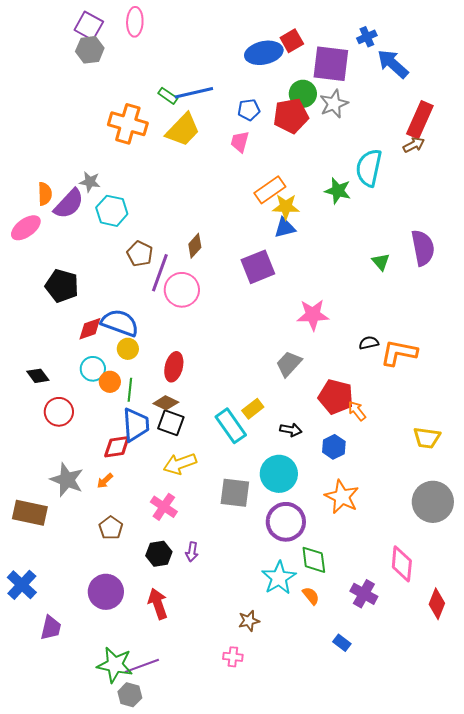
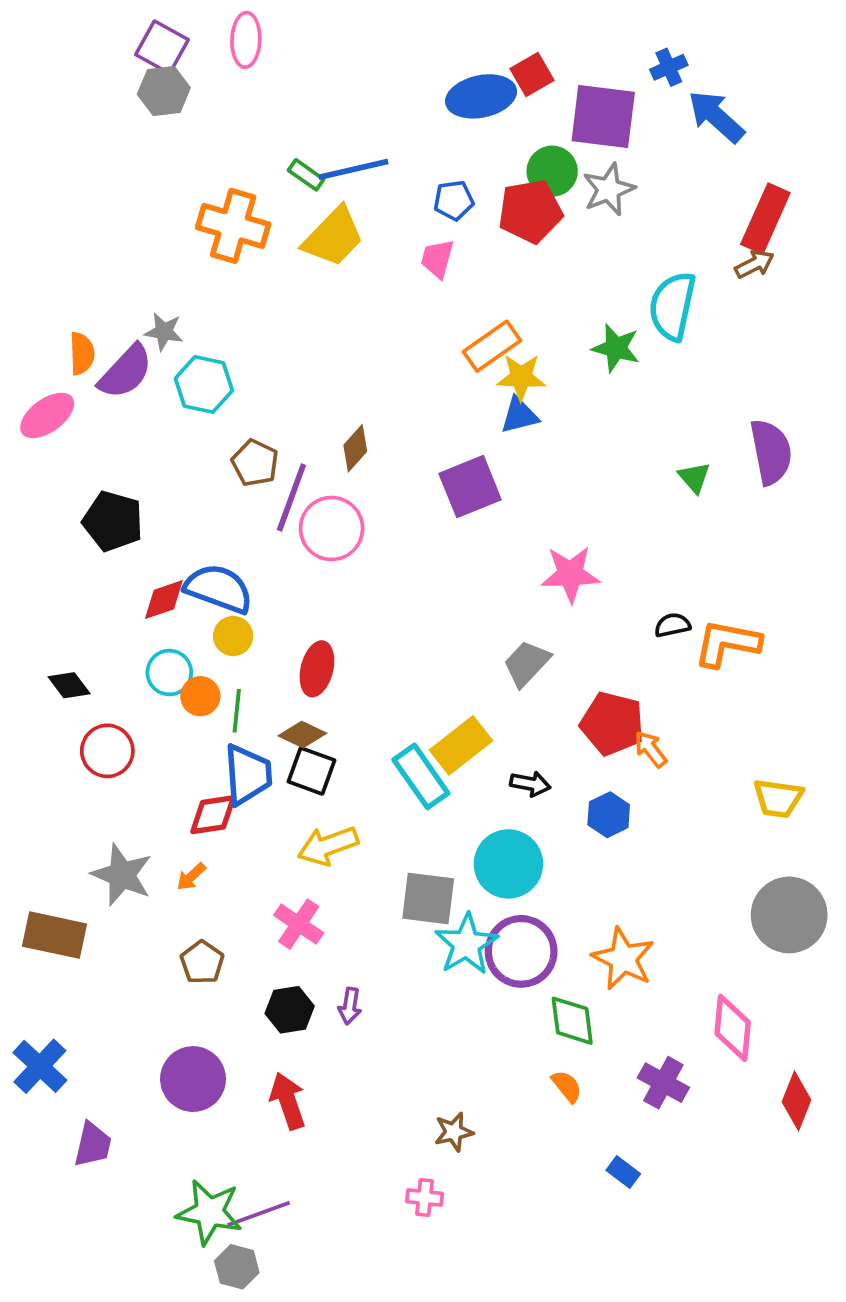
yellow rectangle: (253, 409) -> (461, 745), size x1.5
orange star: (342, 497) -> (623, 959), moved
cyan star: (279, 578) -> (466, 944), moved

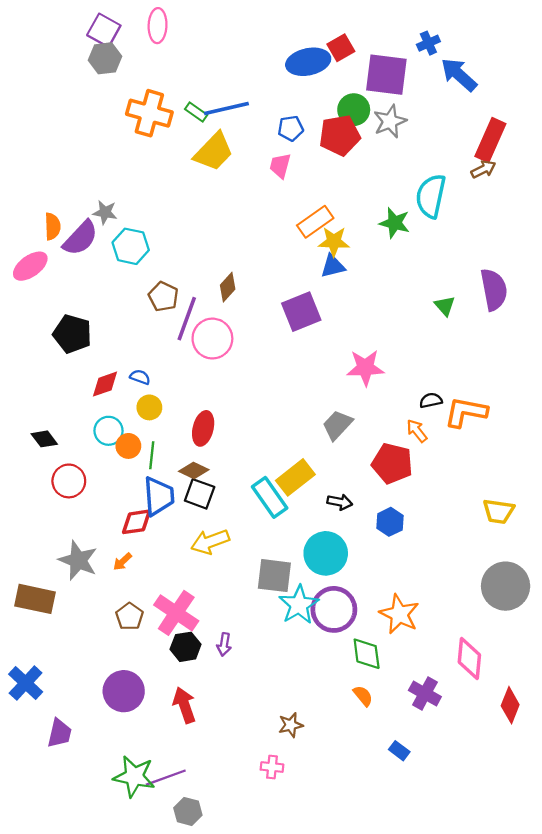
orange cross: (233, 226) -> (149, 113), moved
blue semicircle: (219, 589) -> (140, 377), size x0.5
orange arrow: (651, 749) -> (417, 431), moved
pink cross: (299, 924) -> (176, 613), moved, size x1.4
gray hexagon: (237, 1267) -> (188, 811), moved

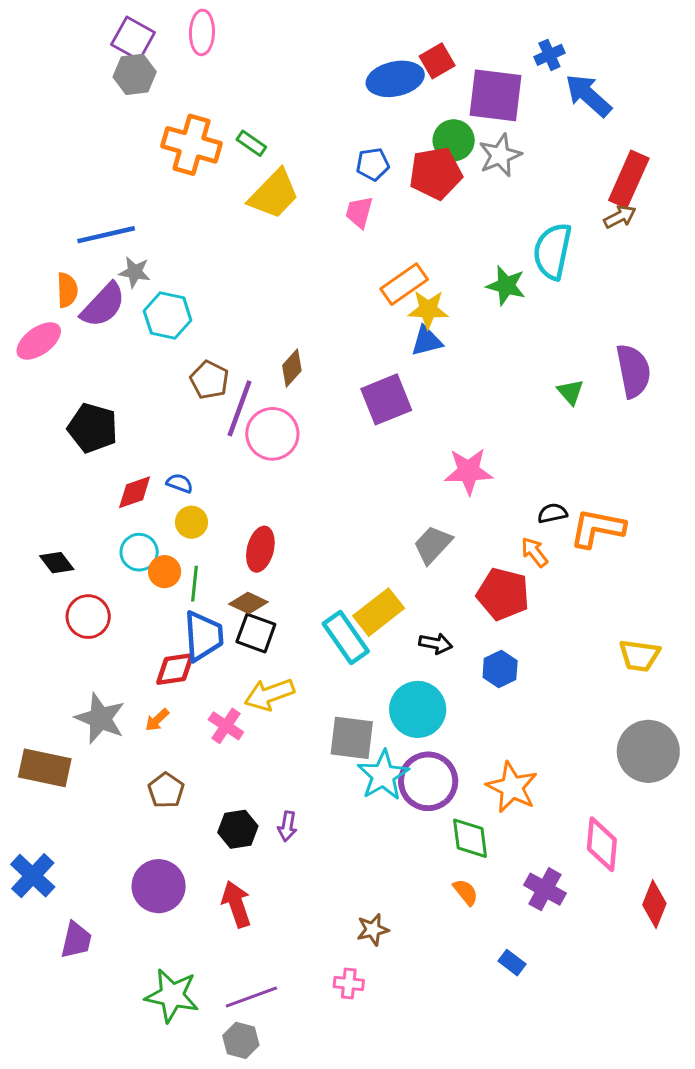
blue line: (226, 108) -> (106, 235), moved
pink cross: (176, 613) -> (226, 726), moved, size x0.6
purple line: (166, 778) -> (251, 997), moved

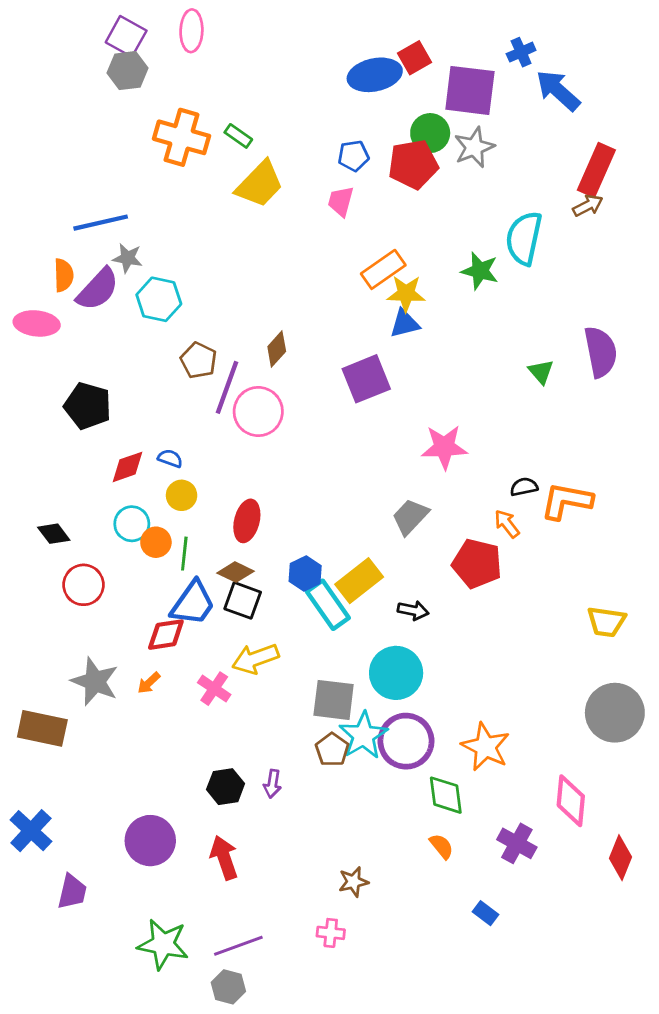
pink ellipse: (39, 341) -> (37, 323), turned 42
blue trapezoid: (203, 636) -> (193, 603), turned 39
blue hexagon: (500, 669) -> (305, 573), moved
brown pentagon: (166, 790) -> (332, 750), moved

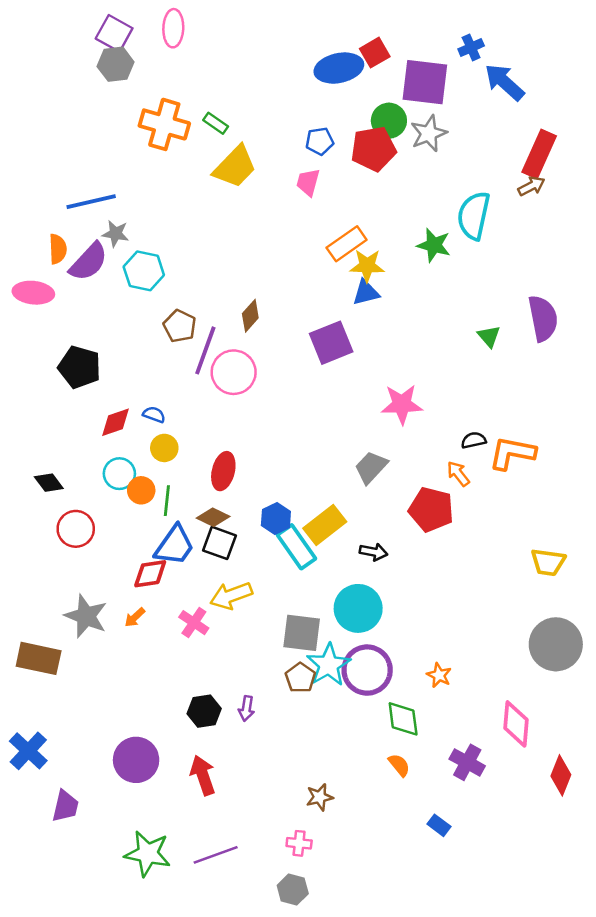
orange star: (486, 747) -> (439, 675), size x0.6
gray hexagon: (228, 987) -> (293, 890), moved

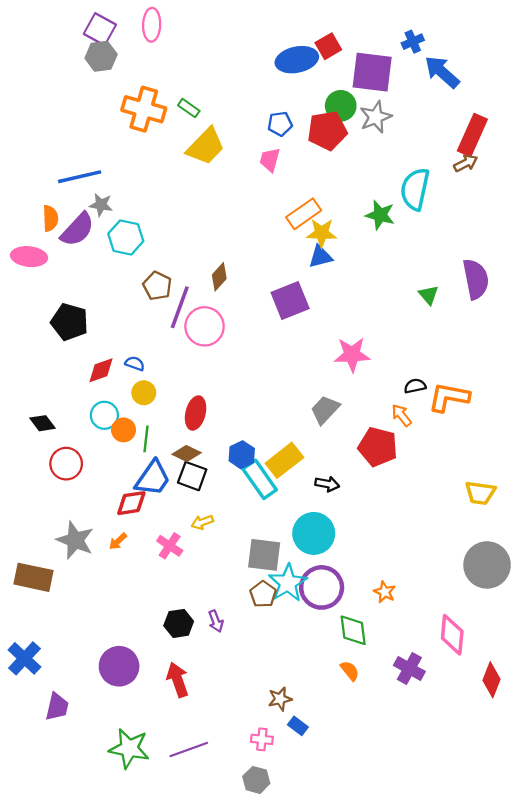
yellow arrow: (231, 596) -> (202, 522), size x0.6
purple arrow: (246, 709) -> (216, 621), turned -30
blue rectangle: (439, 825) -> (298, 726), moved

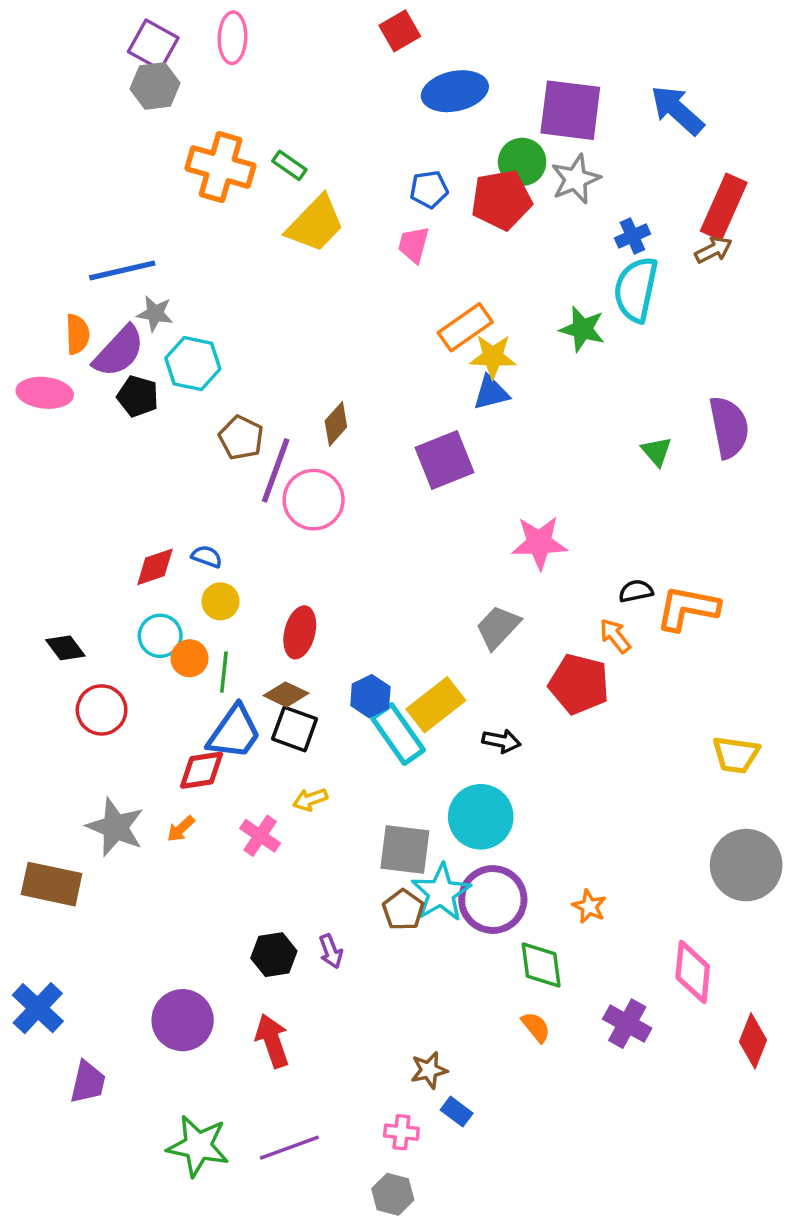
blue cross: (413, 42) -> (632, 236), moved
red square: (328, 46) -> (400, 31), moved
black pentagon: (70, 322) -> (138, 396), moved, size x0.7

